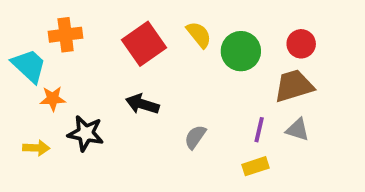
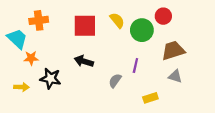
red square: (144, 44) -> (85, 26), turned 35
red circle: (301, 44) -> (163, 16), moved
purple line: (259, 130) -> (135, 66), moved

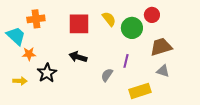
black star: (50, 78) -> (47, 73), turned 30
yellow rectangle: (150, 98) -> (140, 91), size x1.5

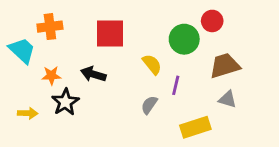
yellow semicircle: (109, 19) -> (152, 64), moved
orange star: (29, 54) -> (51, 75), moved
black arrow: (78, 57) -> (93, 74), moved

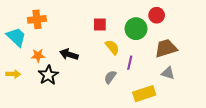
red square: (110, 34) -> (100, 25), moved, size x0.6
yellow arrow: (28, 113) -> (13, 74), moved

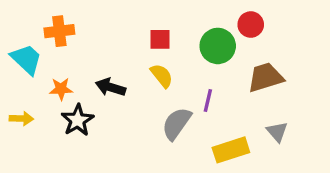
yellow semicircle: (112, 47) -> (162, 76), moved
gray triangle: (168, 73) -> (277, 132), moved, turned 32
gray semicircle: (110, 77) -> (176, 123), size x1.5

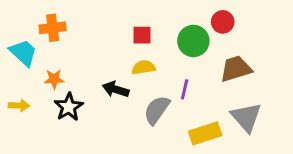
yellow semicircle: (162, 76) -> (144, 67), turned -60
black arrow: (111, 87) -> (116, 89), moved
gray triangle: (277, 132) -> (246, 117), size x1.6

